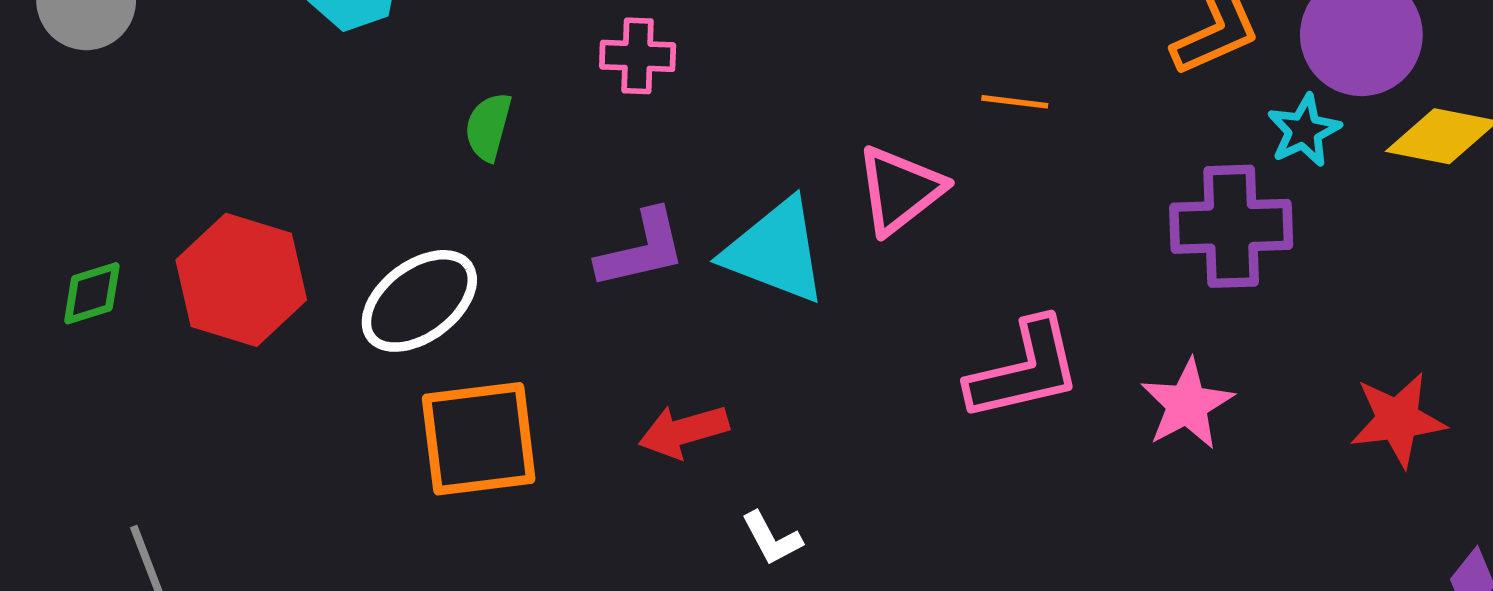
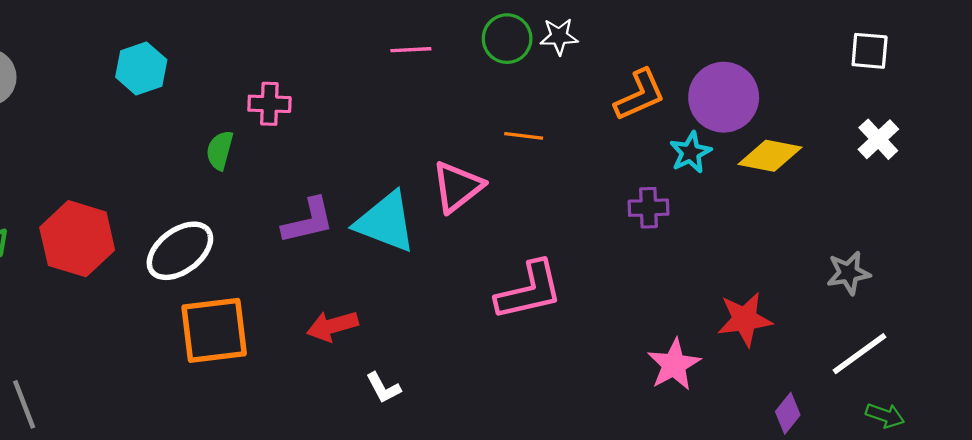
pink cross: (638, 56) -> (269, 104), moved
purple cross: (1231, 226) -> (649, 208), size x0.6
pink star: (1187, 404) -> (674, 365), moved

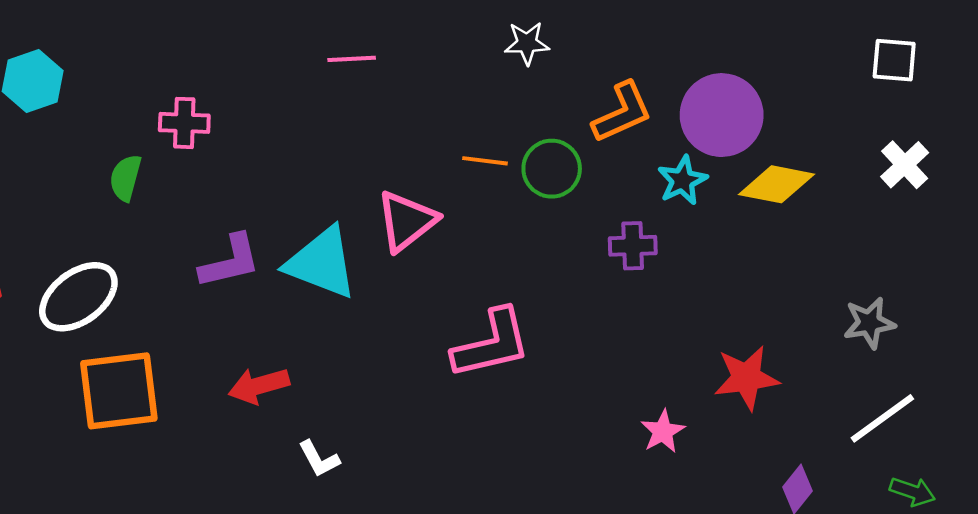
green circle: (507, 39) -> (552, 169), moved
pink star: (674, 365) -> (663, 431), size x0.7

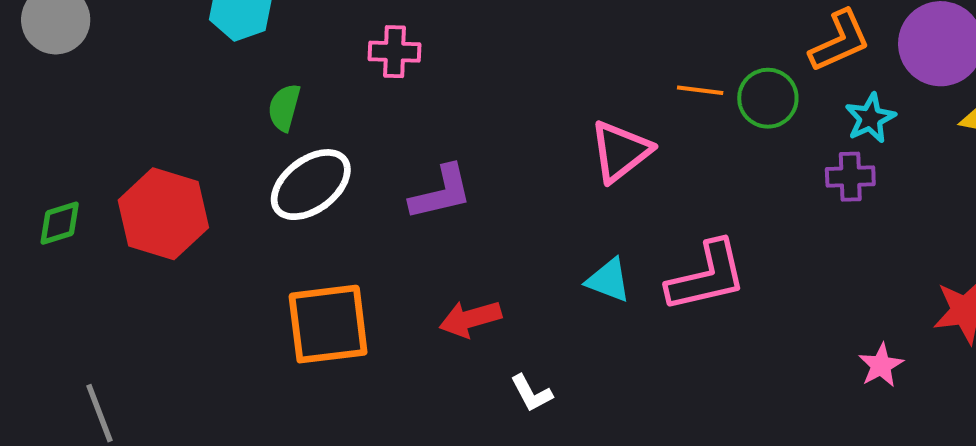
green semicircle: (125, 178) -> (284, 107), moved
cyan star: (682, 180) -> (870, 118), moved
cyan triangle: (322, 263) -> (608, 280), moved, size x0.6
white ellipse: (78, 297) -> (311, 185), moved

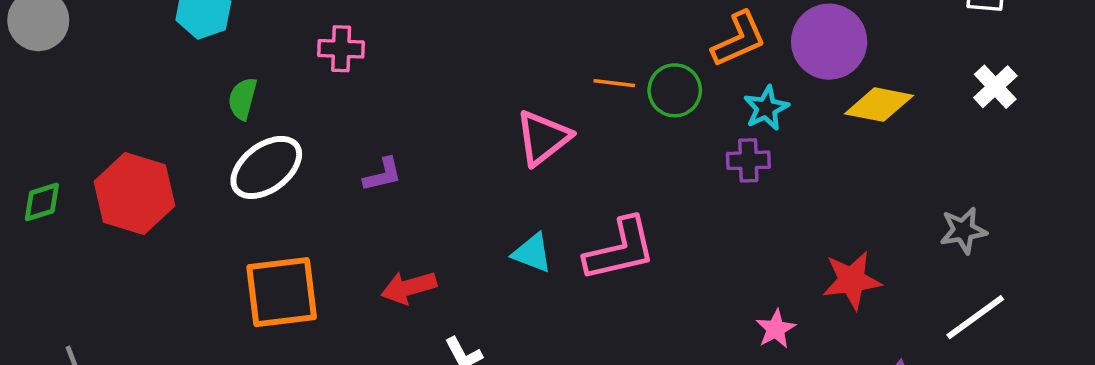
purple L-shape: (441, 193) -> (383, 175), size x0.7

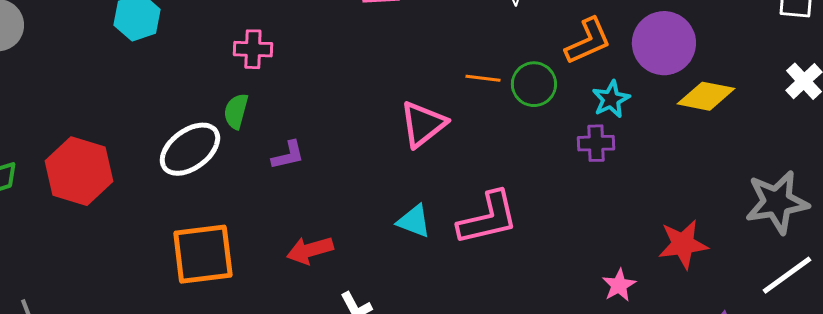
green semicircle: (243, 99) -> (236, 111), moved
gray star: (963, 230) -> (777, 202), size x1.6

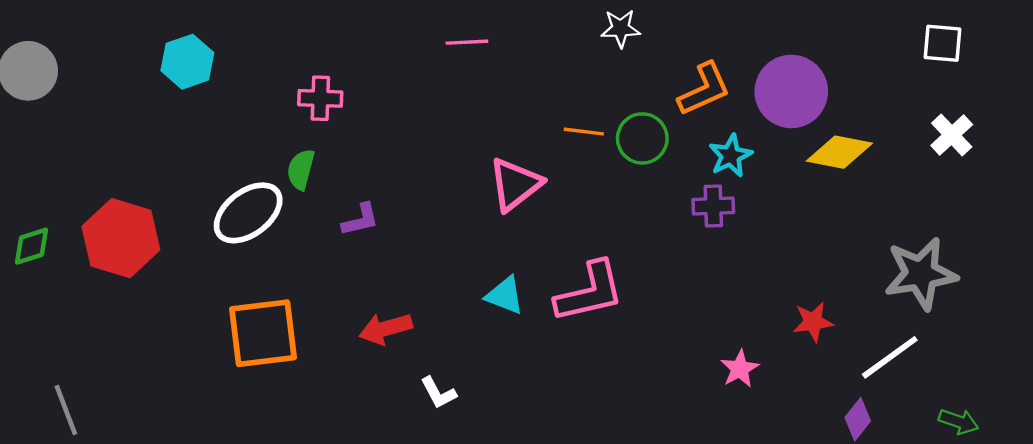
red star: (683, 244) -> (813, 322), size x0.7
white line: (787, 275) -> (890, 357), moved

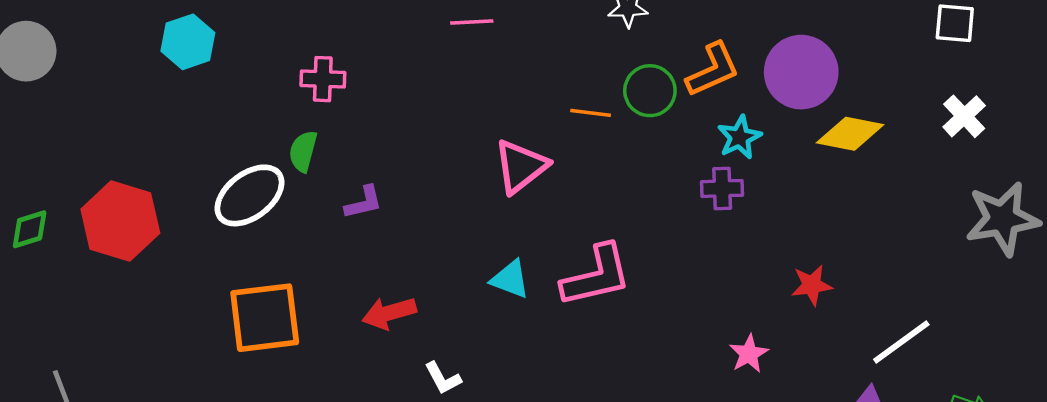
green circle: (642, 138) -> (650, 91), moved
gray star: (921, 274) -> (1003, 219), moved
red star: (813, 322) -> (812, 285), moved

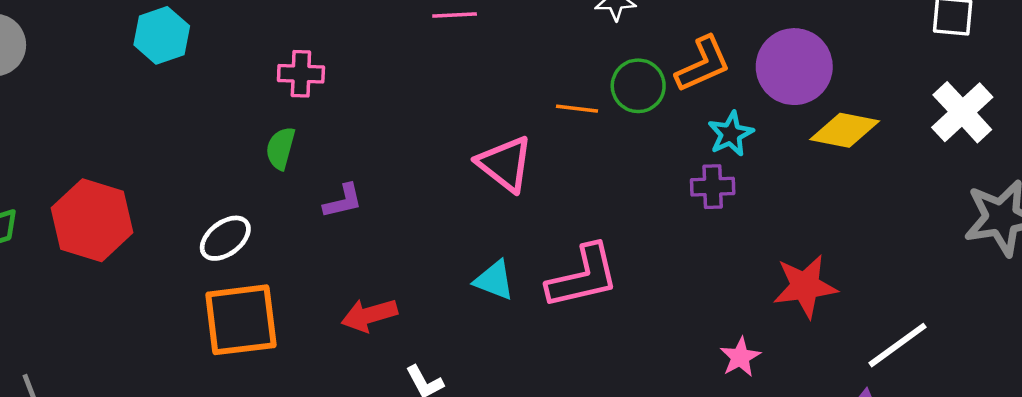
white cross: (964, 116) -> (962, 112), size x1.4
pink triangle: (521, 166) -> (505, 164), turned -44
white ellipse: (250, 195) -> (225, 238), moved, size x0.7
red star: (812, 285) -> (805, 286), size x1.5

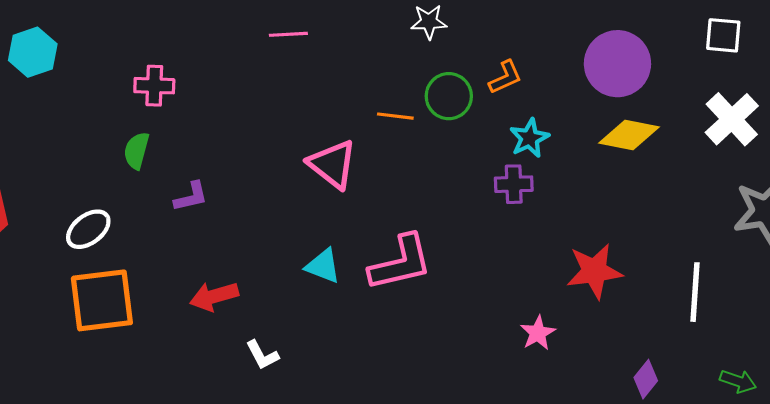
orange L-shape: (703, 64) -> (505, 77), size x0.7
purple circle: (794, 67) -> (617, 64), moved
white line: (897, 345) -> (695, 292), moved, turned -50

